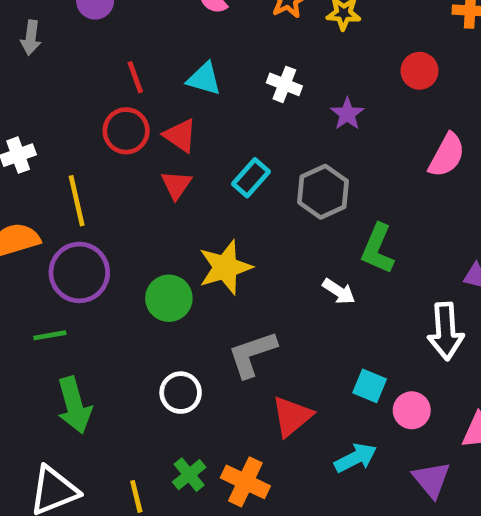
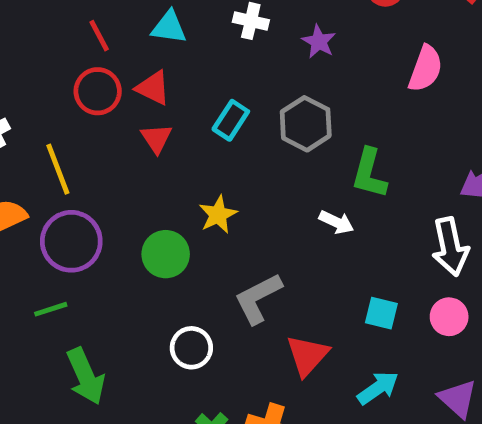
yellow star: (225, 267) -> (218, 215), size x0.7
pink circle: (412, 410) -> (449, 317), moved

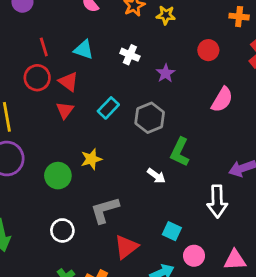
pink circle: (449, 317) -> (194, 256), moved

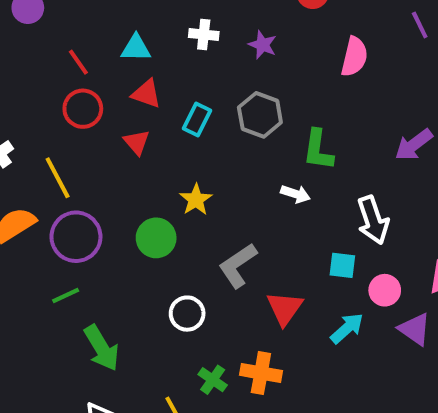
red triangle: (68, 82) -> (146, 94), moved
white arrow: (217, 201) -> (373, 220), moved

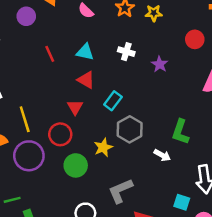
red circle: (83, 109) -> (60, 134), moved
gray hexagon: (260, 115) -> (130, 129), moved
green line: (66, 296) -> (12, 200), moved

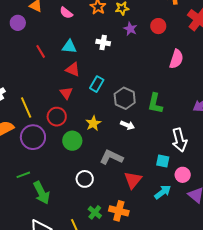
purple star: (160, 64) -> (130, 29), moved
gray hexagon: (130, 129) -> (125, 98), moved
white arrow: (162, 155) -> (127, 125), moved
gray L-shape: (120, 191) -> (111, 157), turned 55

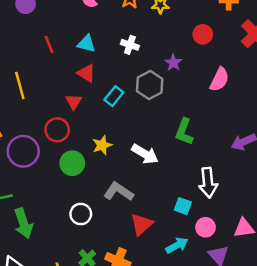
purple star: (130, 29) -> (173, 63), moved
gray hexagon: (125, 98) -> (150, 85), moved
yellow line: (26, 107) -> (20, 85), moved
white arrow: (127, 125) -> (145, 154), size x1.5

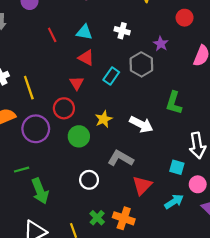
yellow line: (20, 85) -> (29, 88), moved

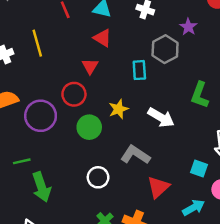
cyan rectangle: (111, 76) -> (139, 70), moved, turned -42
yellow line: (29, 88) -> (37, 43), moved

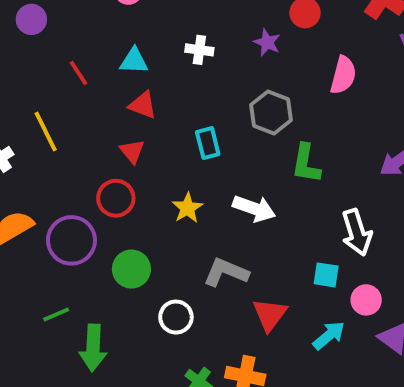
purple star: (188, 27) -> (267, 42), moved
gray hexagon: (165, 49) -> (271, 113), moved
green circle: (89, 127) -> (131, 269), moved
green arrow: (41, 187) -> (93, 348), turned 32

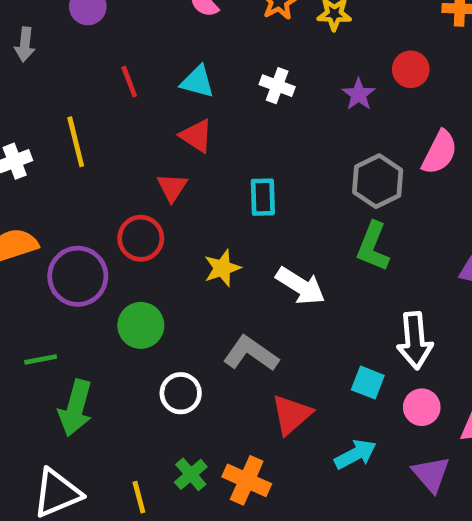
gray hexagon: (271, 113) -> (378, 181), moved
pink circle: (366, 300) -> (422, 407), moved

